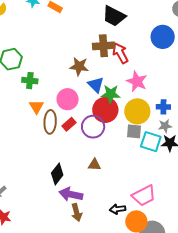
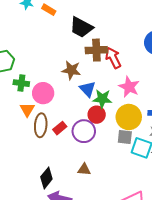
black trapezoid: (114, 16) -> (81, 27), moved
pink circle: (68, 99) -> (43, 93), moved
red circle: (105, 110) -> (97, 115), size x0.7

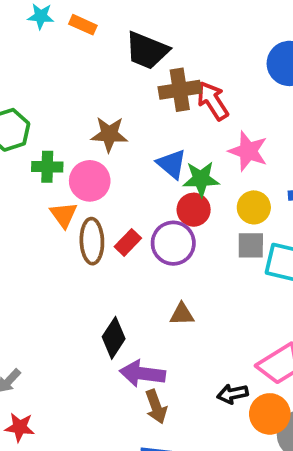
brown star: (71, 70) -> (109, 134), moved
yellow circle: (129, 117) -> (254, 207), size x0.7

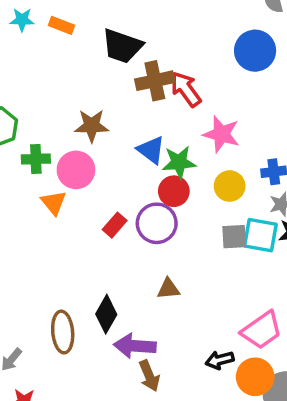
brown ellipse: (92, 241) -> (63, 332), moved
gray square: (251, 245) -> (234, 237), moved

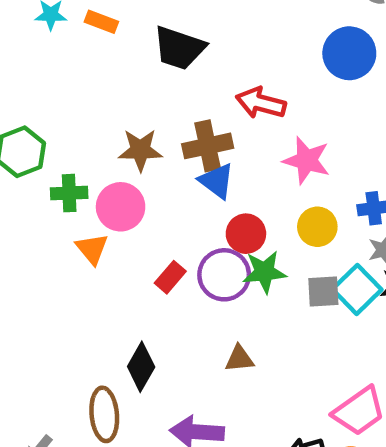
brown cross: (155, 81) -> (208, 146), moved
red arrow: (186, 89) -> (261, 103), turned -39
green star: (179, 162) -> (264, 272), moved
cyan square: (260, 235) -> (357, 289), turned 36
black diamond: (106, 314) -> (141, 367), moved

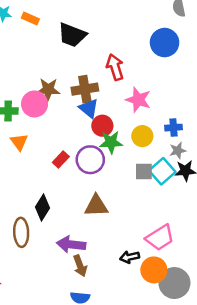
red arrow: (261, 103) -> (115, 67), turned 55
pink circle: (121, 207) -> (35, 104), moved
red circle: (246, 234) -> (102, 126), moved
green star: (264, 272) -> (111, 142), moved
brown triangle: (239, 359) -> (96, 206), size x1.5

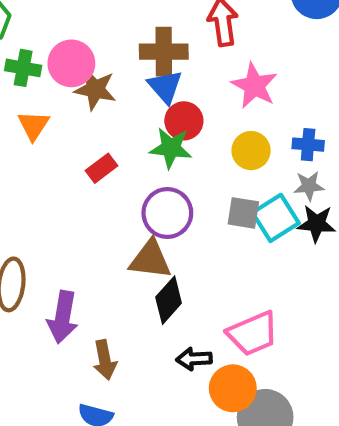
brown star: (48, 89) -> (95, 89), moved
green star: (111, 142) -> (171, 148), moved
purple circle: (90, 160) -> (167, 213), moved
black diamond: (43, 207) -> (169, 300), moved
purple arrow: (71, 244) -> (63, 317), moved, turned -96

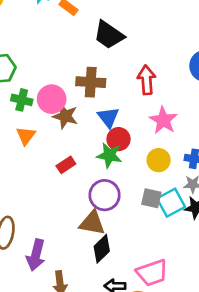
brown cross: (164, 52) -> (91, 82), moved

